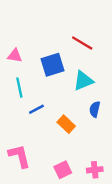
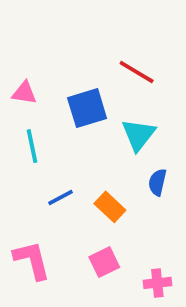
cyan triangle: (83, 81) -> (138, 135), turned -30
blue line: (36, 109) -> (60, 197), moved
pink square: (63, 170) -> (104, 262), moved

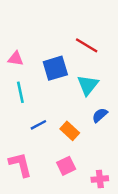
blue semicircle: (157, 182) -> (100, 115), turned 35

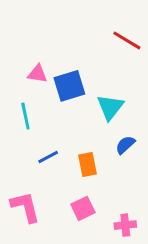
red line: (87, 45) -> (127, 40), moved
pink triangle: (16, 59) -> (38, 74), moved
orange rectangle: (70, 131) -> (87, 165), turned 36

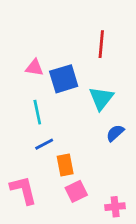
red line: (127, 40) -> (101, 44), moved, turned 64
cyan line: (25, 116) -> (37, 112), moved
orange rectangle: (87, 165) -> (65, 165), moved

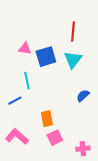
cyan triangle: (101, 98) -> (73, 60), moved
blue line: (44, 144) -> (15, 101), moved
pink L-shape: (23, 190) -> (17, 137), turned -35

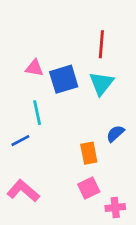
orange rectangle: (47, 119) -> (89, 153), moved
pink square: (55, 138) -> (89, 188), moved

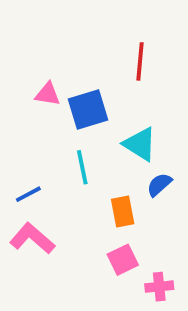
cyan triangle: (101, 83) -> (140, 144), moved, turned -36
cyan line: (37, 113) -> (82, 167), moved
pink L-shape: (23, 191) -> (32, 238), moved

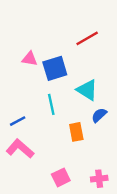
red line: (140, 61) -> (87, 38), turned 55
pink square: (123, 260) -> (61, 177), moved

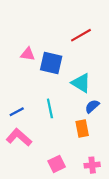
blue square: (55, 68) -> (51, 63), turned 30
cyan line: (51, 104) -> (50, 108), moved
orange rectangle: (76, 132) -> (82, 128), moved

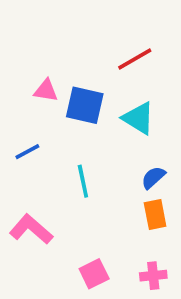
cyan triangle: (81, 83) -> (138, 118), moved
blue line: (17, 112) -> (27, 152), moved
orange rectangle: (82, 128) -> (155, 215), moved

